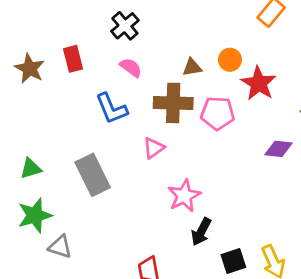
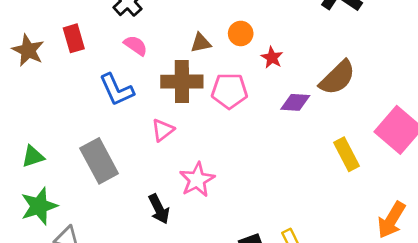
red star: (259, 83) -> (272, 58), size x0.6
purple diamond: (279, 149) -> (295, 102), moved
black arrow: (201, 232) -> (159, 209), moved, turned -52

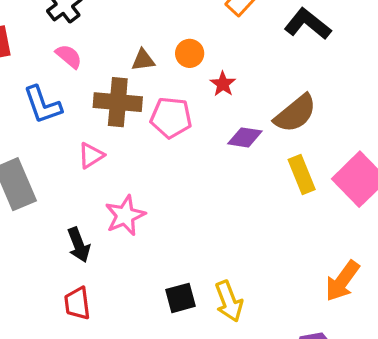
yellow rectangle: (347, 154) -> (302, 175), moved

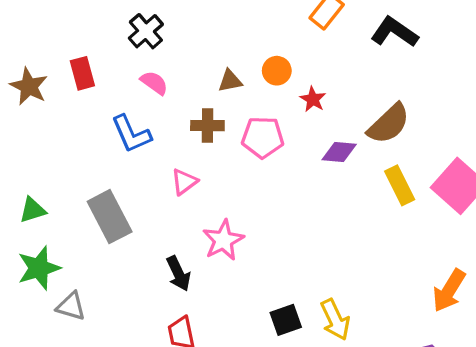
brown cross: (118, 102) -> (207, 126), size x0.7

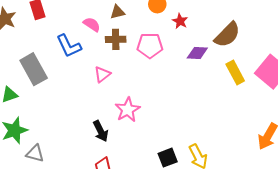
brown triangle: (230, 81) -> (118, 12), moved
pink semicircle: (154, 83) -> (92, 24), moved
gray rectangle: (110, 217) -> (34, 69), moved

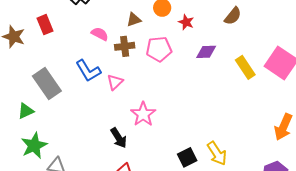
brown triangle: (118, 12) -> (134, 20), moved
brown semicircle: (227, 35) -> (233, 16), moved, size x0.7
blue L-shape: (69, 46) -> (88, 71), moved

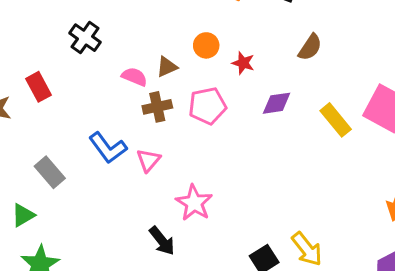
pink semicircle: (100, 34) -> (134, 77), moved
gray rectangle: (47, 84) -> (50, 172), size x0.7

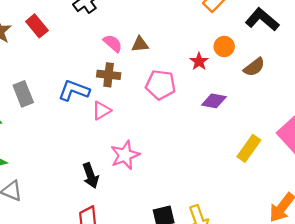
orange circle: (206, 45) -> (224, 47), moved
red rectangle: (38, 87) -> (37, 26), turned -30
brown cross: (157, 107) -> (109, 75), moved
yellow rectangle: (336, 120) -> (249, 148), moved, turned 56
blue L-shape: (108, 148) -> (74, 90), turned 128

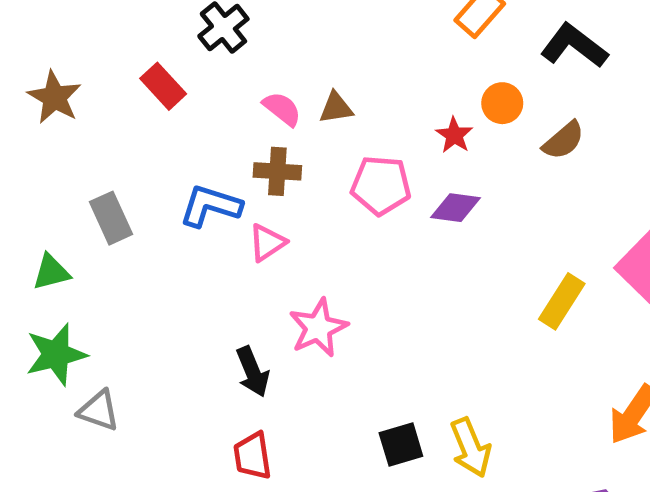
red rectangle: (37, 26) -> (163, 86), moved
purple diamond: (214, 101) -> (455, 208), moved

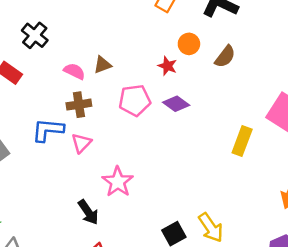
purple diamond: (455, 208) -> (176, 104), turned 40

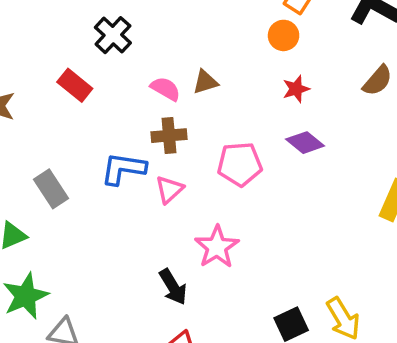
orange circle: (189, 44) -> (284, 35), moved
red star: (167, 66) -> (296, 89), turned 30
pink pentagon: (135, 100) -> (240, 164), moved

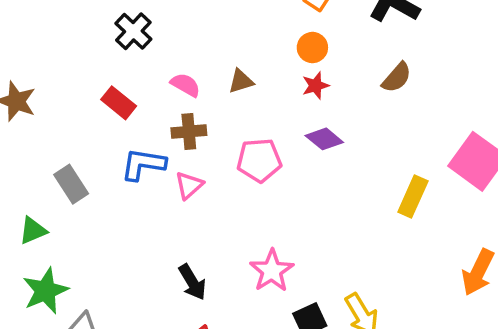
orange circle: (284, 35) -> (312, 48), moved
brown triangle: (205, 82) -> (241, 81), moved
red rectangle: (75, 85) -> (119, 103), moved
pink star: (217, 247) -> (272, 271), moved

